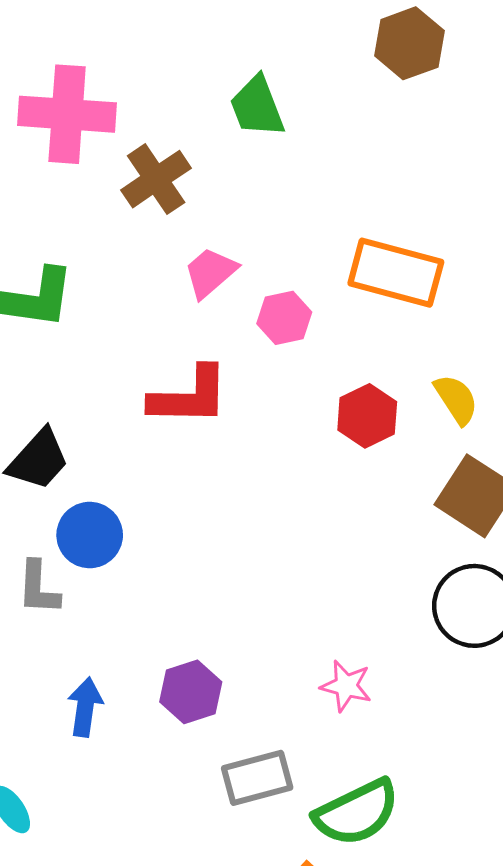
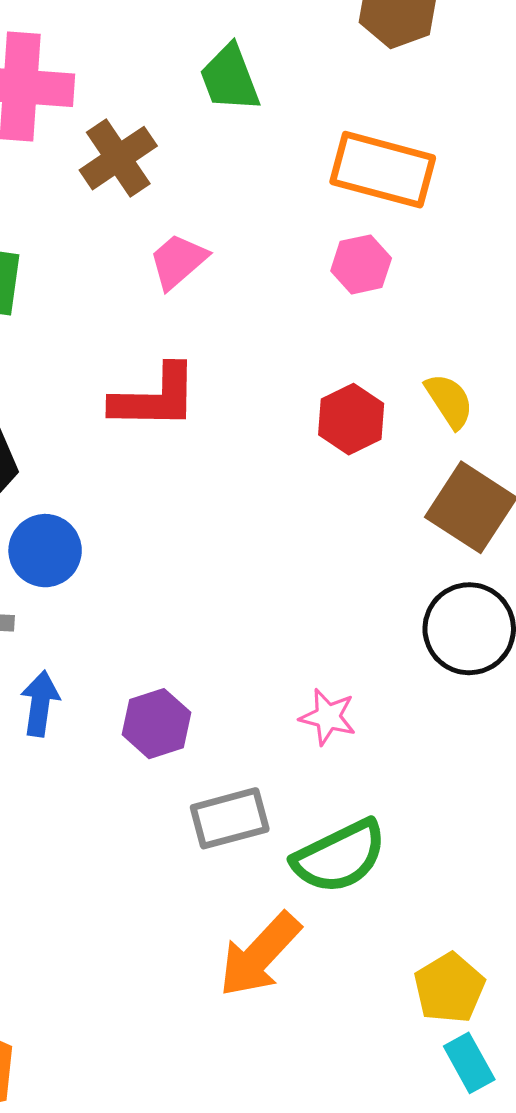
orange rectangle: (396, 273) -> (383, 170), moved
pink hexagon: (284, 318) -> (361, 264), moved
blue arrow: (85, 707) -> (40, 704), moved

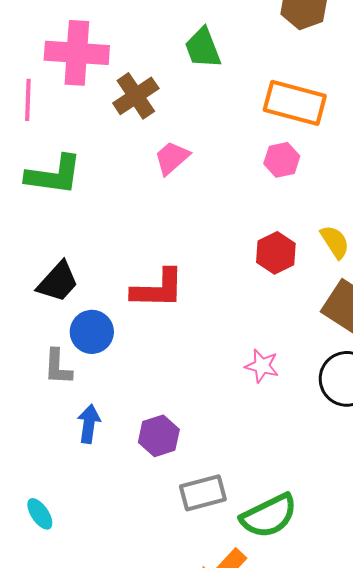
red L-shape: (155, 398) -> (158, 289), moved
pink star: (328, 717) -> (262, 366), moved

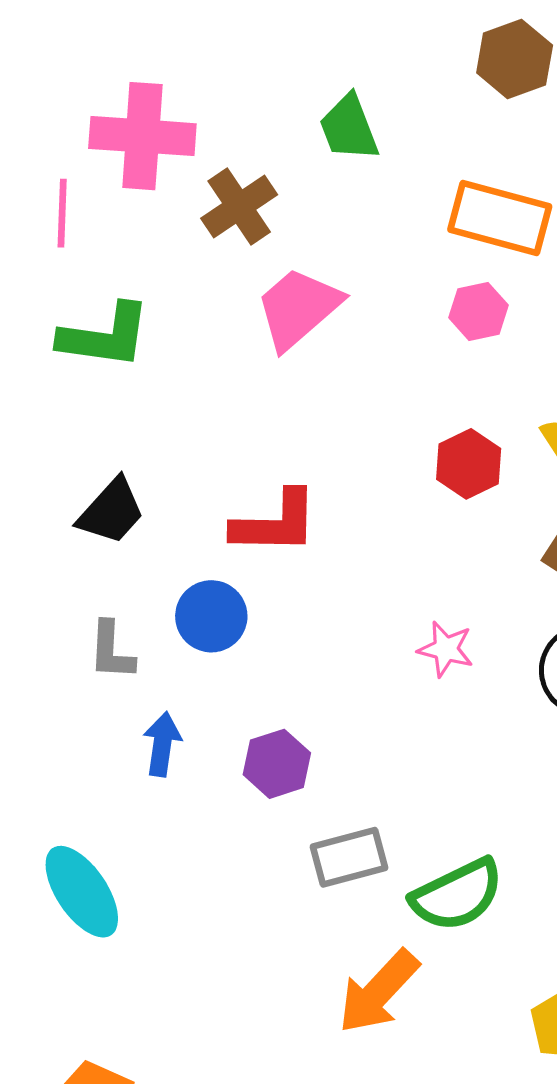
pink trapezoid: (172, 158) -> (298, 308), size x1.5
blue circle: (92, 332) -> (211, 616), moved
cyan ellipse: (40, 514) -> (82, 892), size x1.8

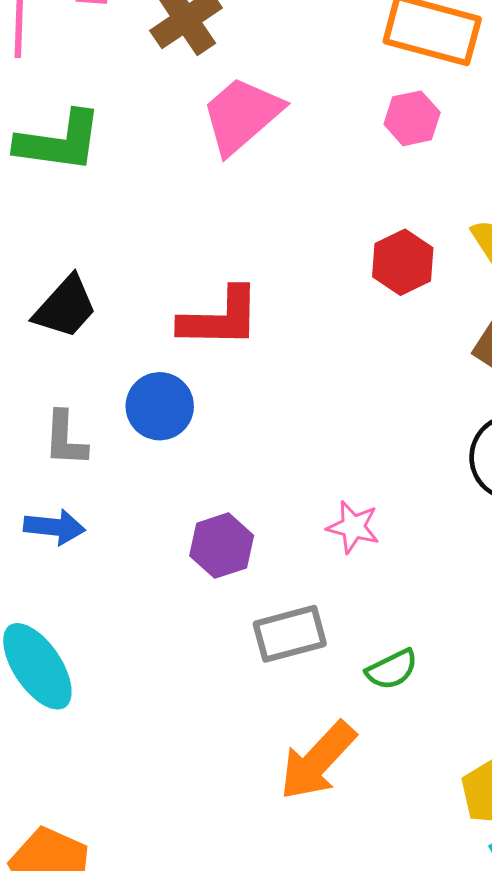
pink star: (446, 649) -> (353, 527), moved
blue arrow: (162, 744) -> (54, 527), moved, turned 88
green semicircle: (457, 895) -> (392, 669), size x0.6

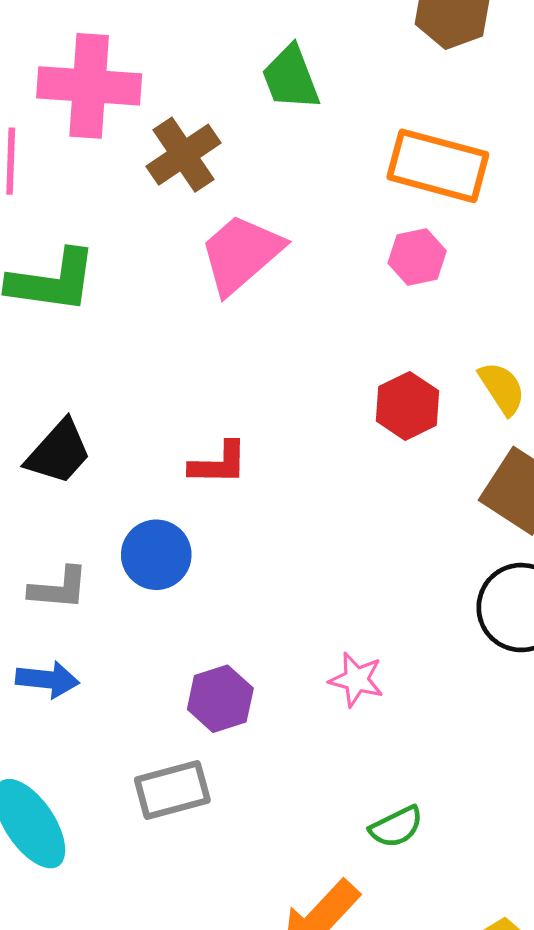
red L-shape: (220, 318) -> (219, 464), size x0.7
gray L-shape: (65, 439) -> (59, 588), turned -88
gray rectangle: (290, 634) -> (172, 790), moved

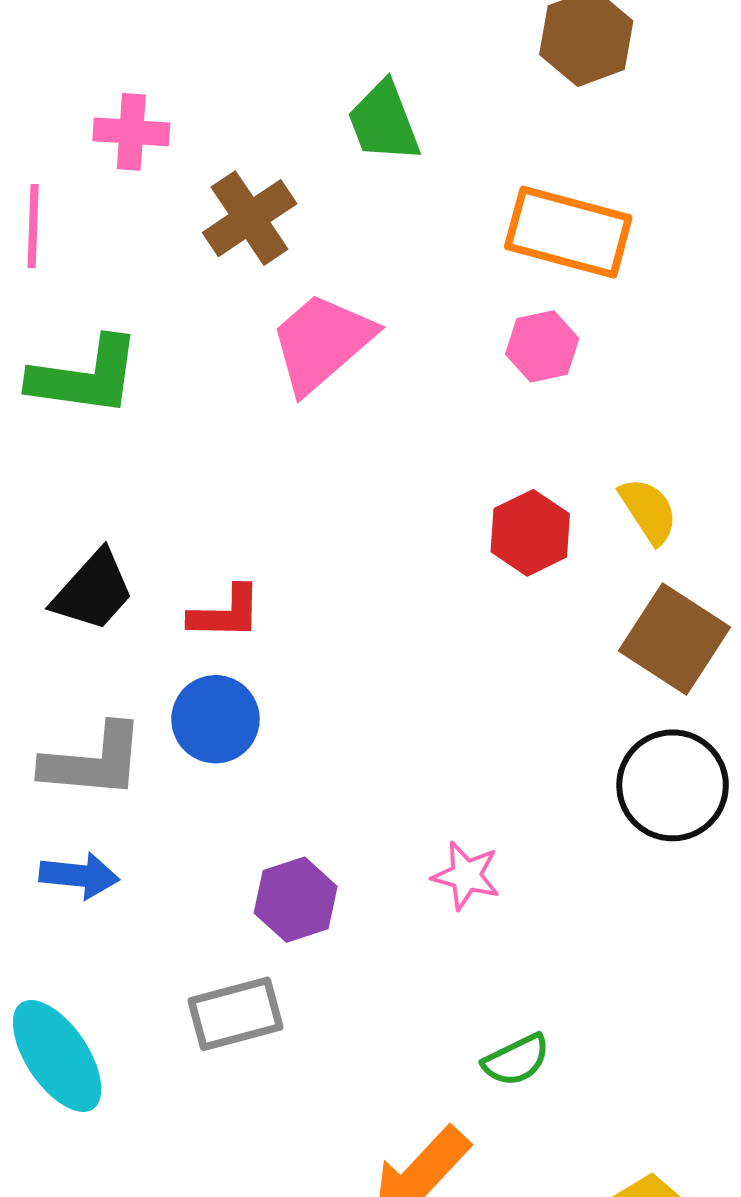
pink cross: (89, 86) -> (131, 132), size x0.6
red L-shape: (219, 464) -> (226, 613), moved
gray L-shape: (59, 588) -> (93, 761), size x1.4

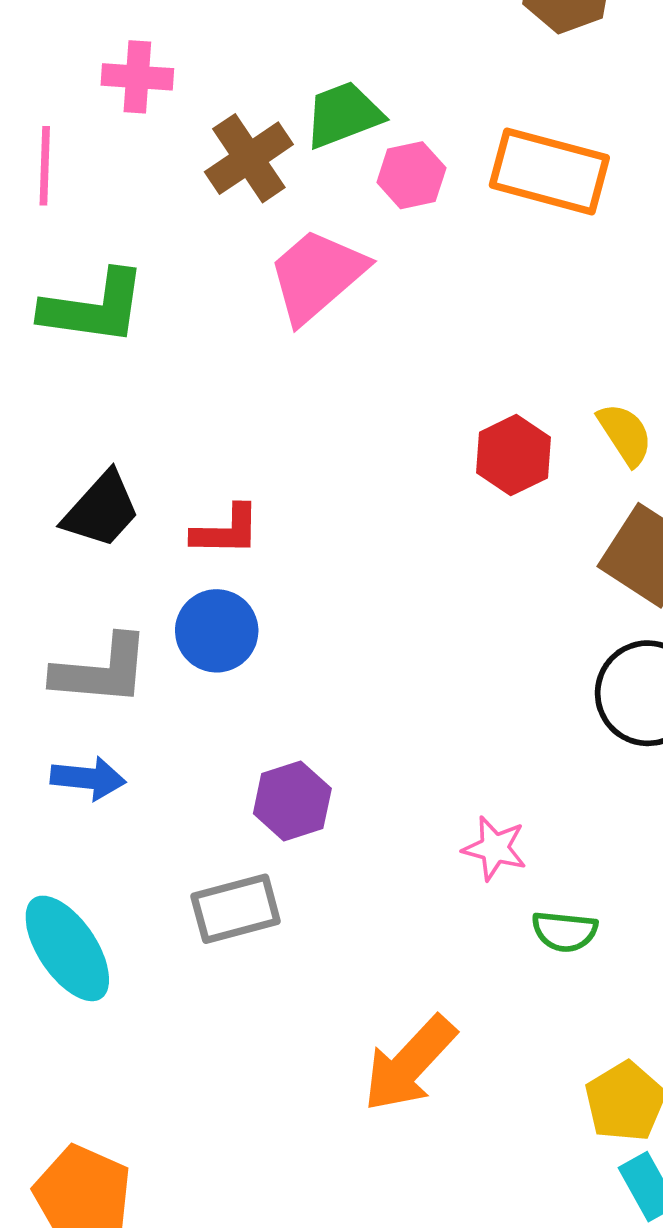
green trapezoid: (384, 122) -> (343, 115), moved, turned 90
pink hexagon: (542, 346) -> (411, 175), moved
pink star: (466, 876) -> (495, 848), moved
green semicircle: (516, 1060) -> (565, 931), moved, turned 32

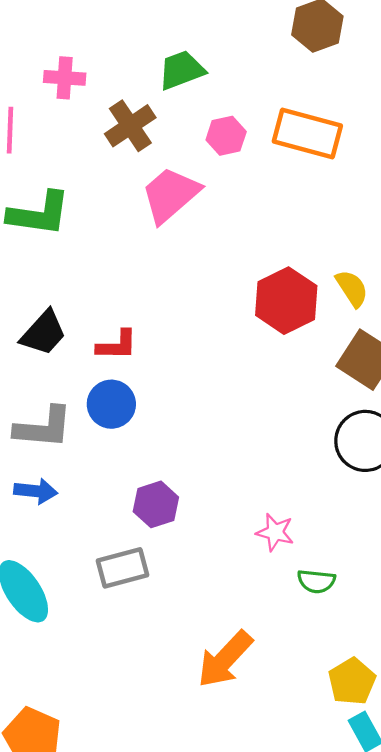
green trapezoid: (343, 115) -> (182, 70), moved
red hexagon: (514, 455) -> (286, 301), size x1.4

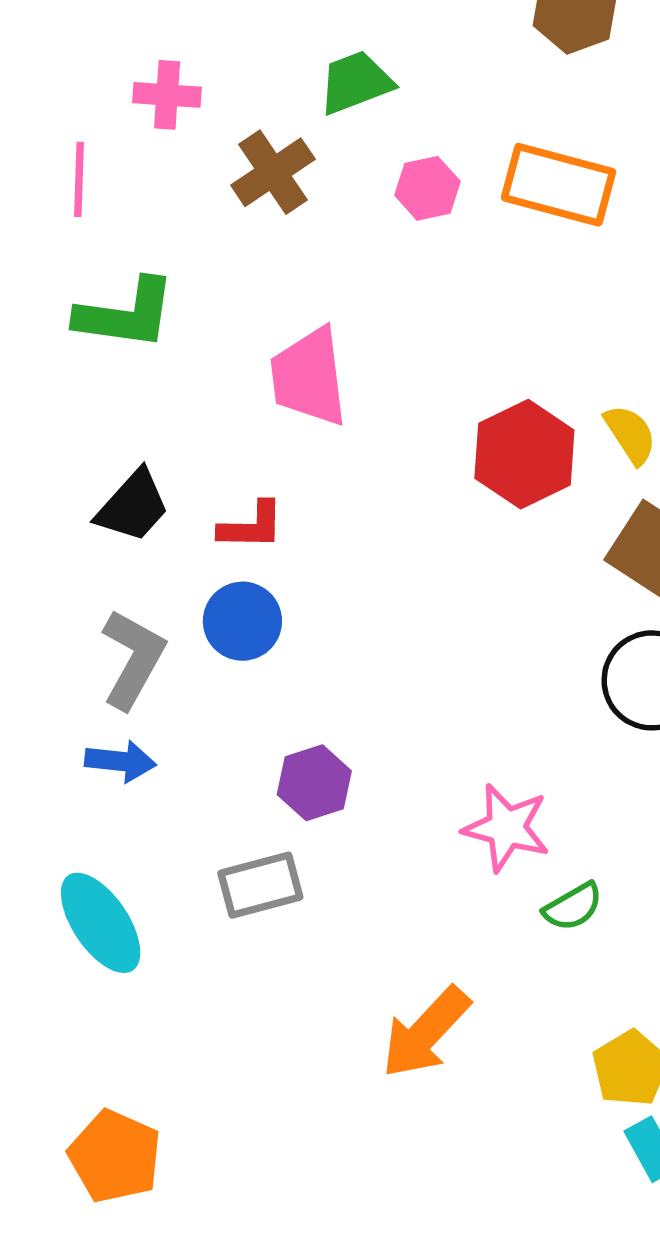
pink trapezoid: (170, 195) -> (309, 377), moved, turned -56
gray L-shape: (43, 428) -> (133, 659), turned -66
pink star: (275, 532) -> (506, 828), size x1.4
green semicircle: (316, 581) -> (573, 907), turned -36

